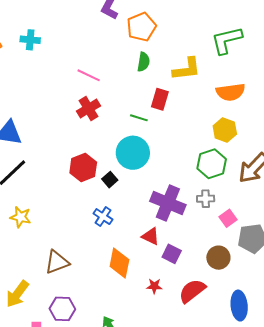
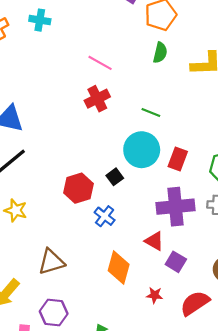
red rectangle: (160, 99) -> (178, 159), moved
red hexagon: (83, 168) -> (78, 188), moved
purple cross: (168, 203) -> (176, 207), turned -32

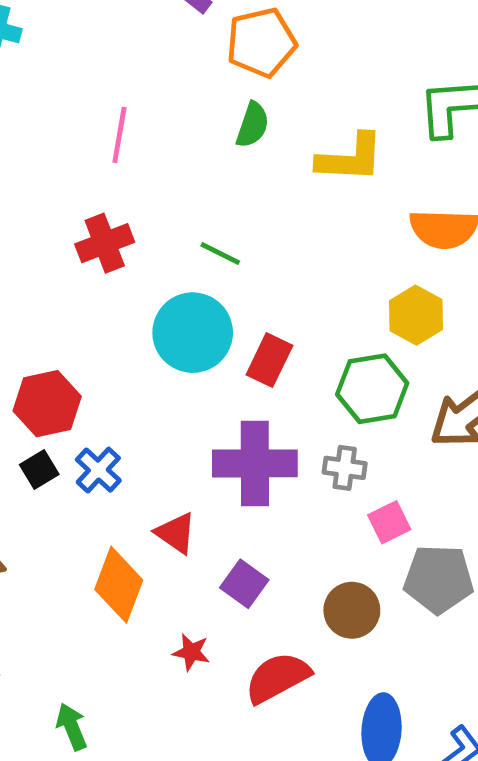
pink line: (100, 63) -> (119, 135), turned 65
red cross: (97, 99) -> (105, 243), moved
black square: (115, 177) -> (39, 470), moved
red triangle: (154, 241) -> (176, 533), moved

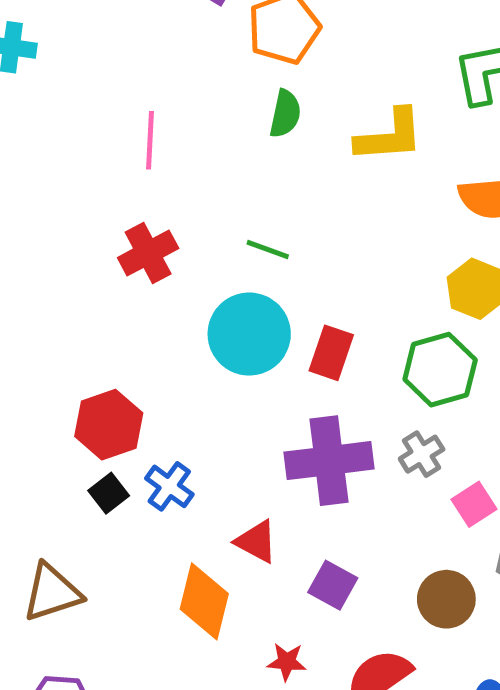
gray cross: (345, 468) -> (422, 454), turned -33

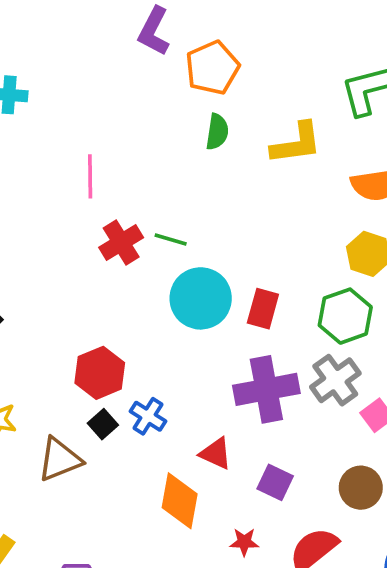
pink line: (150, 140) -> (90, 176), moved
green line: (268, 250) -> (171, 240), moved
gray cross: (422, 454) -> (335, 380), size x1.5
brown triangle: (52, 593) -> (60, 459), moved

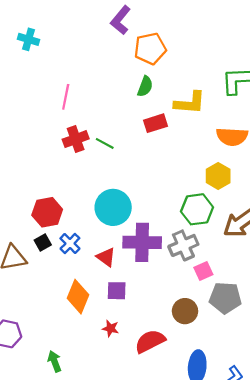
cyan circle: (201, 298) -> (113, 207), moved
red rectangle: (263, 309) -> (155, 123), moved, turned 45
red triangle: (216, 453) -> (106, 257), moved
purple square: (275, 482) -> (117, 291), moved, turned -36

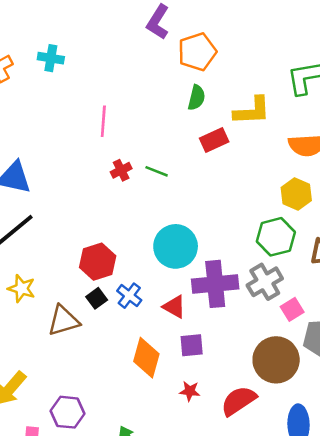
red cross: (76, 139) -> (121, 170), size x0.7
brown circle: (185, 311) -> (276, 360), size x1.5

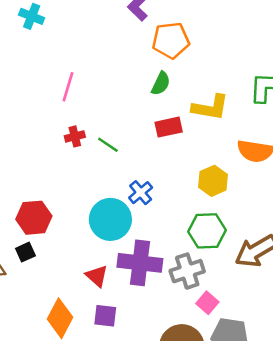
yellow hexagon: (296, 194) -> (213, 181), moved
blue cross: (129, 296) -> (141, 193), moved
pink square: (292, 309) -> (207, 303), turned -30

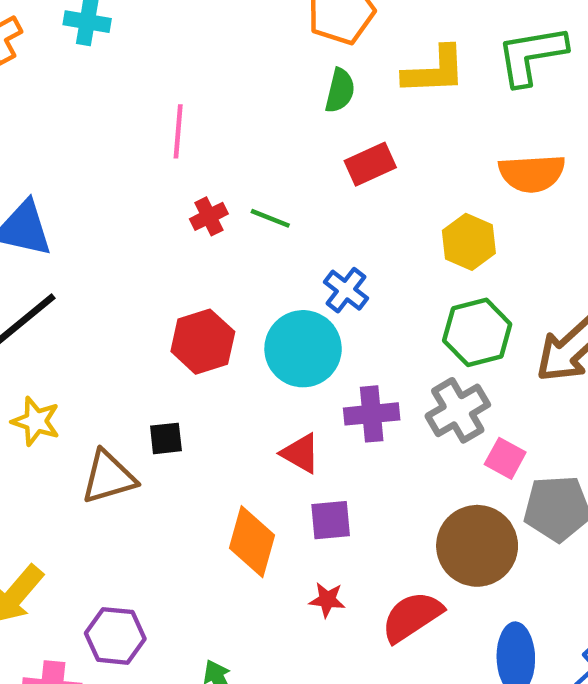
yellow L-shape: (210, 107) -> (434, 71), moved
red hexagon: (34, 218) -> (203, 342), moved
black square: (25, 252) -> (166, 438), turned 30
purple cross: (140, 263) -> (372, 414), size x0.7

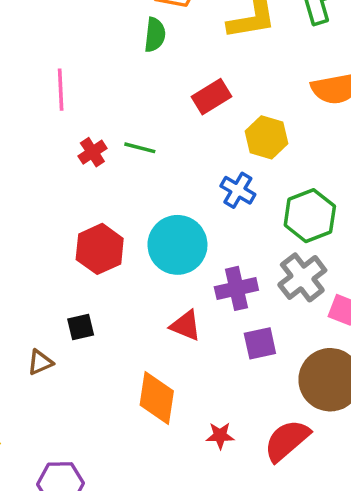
green semicircle: (340, 91) -> (155, 35), moved
yellow hexagon: (469, 242) -> (266, 137), moved
blue cross: (346, 290) -> (238, 190), moved
brown triangle: (109, 477) -> (40, 362), size x0.6
purple square: (331, 520) -> (260, 343), moved

